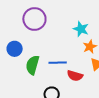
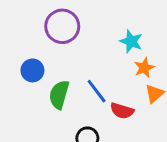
blue line: (58, 63) -> (97, 91), turned 54

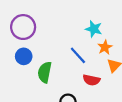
purple circle: (62, 26) -> (23, 27), moved
blue line: (97, 91) -> (78, 55), moved

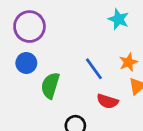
cyan star: (94, 29) -> (119, 19), moved

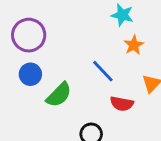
orange star: (128, 62) -> (134, 45), moved
green semicircle: (50, 85) -> (59, 95), turned -145

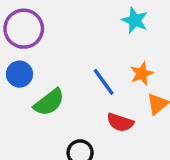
orange star: (134, 45) -> (142, 74), moved

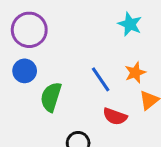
green semicircle: (49, 102) -> (51, 97), turned 144

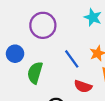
purple circle: (29, 30) -> (43, 25), moved

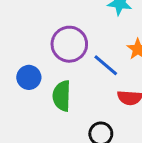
purple circle: (43, 25) -> (69, 44), moved

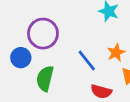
purple circle: (69, 44) -> (43, 34), moved

